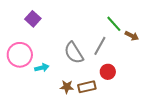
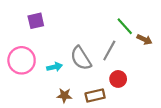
purple square: (33, 19) -> (36, 21), turned 35
cyan arrow: (42, 68) -> (54, 67), moved
brown star: (67, 87) -> (64, 95), moved

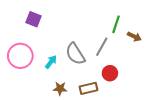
purple square: (36, 21) -> (34, 19), turned 35
green line: (125, 26) -> (116, 24), turned 60
cyan arrow: (54, 67) -> (51, 62), turned -40

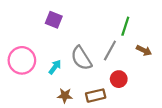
purple square: (34, 19) -> (54, 20), moved
brown arrow: (134, 37) -> (144, 50), moved

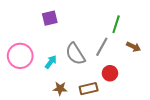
purple square: (54, 20) -> (50, 18), turned -35

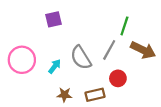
brown arrow: (133, 47) -> (143, 50), size x1.6

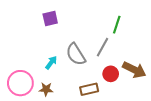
brown arrow: (143, 50) -> (134, 70), moved
pink circle: (22, 60) -> (20, 83), moved
brown star: (64, 95) -> (46, 89), moved

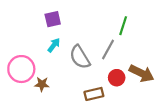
cyan arrow: (51, 63) -> (54, 45), moved
pink circle: (20, 83) -> (21, 69), moved
brown star: (46, 89) -> (42, 84), moved

